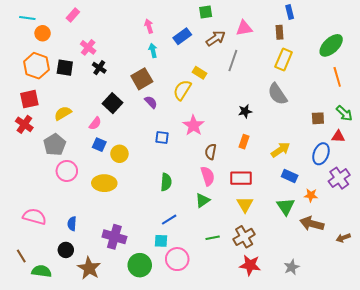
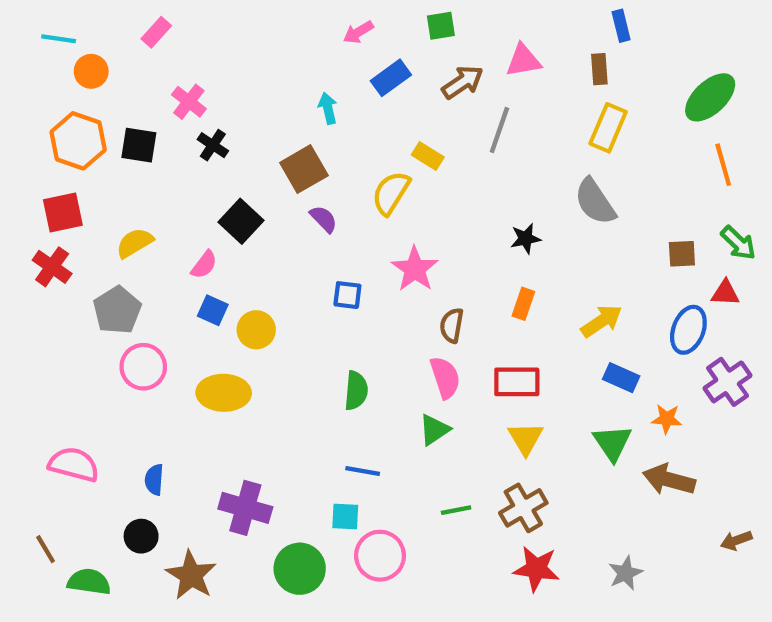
pink arrow: (149, 26) -> (358, 32), moved, turned -104
blue line: (169, 220) -> (363, 471), turned 42
brown arrow: (343, 238) -> (736, 540), moved

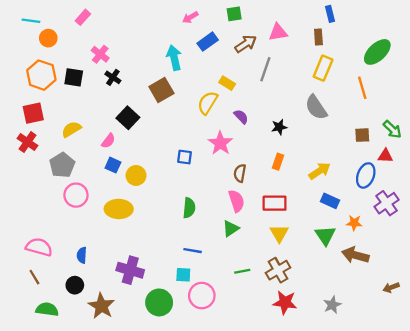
cyan arrow: (328, 108) -> (174, 58), size x1.5
orange line: (723, 165) -> (362, 88), moved
purple semicircle: (324, 219) -> (241, 117), moved
brown line: (46, 549) -> (34, 277), moved

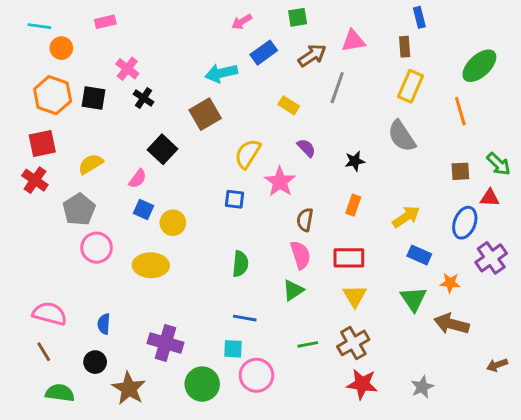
pink rectangle: (83, 17) -> (105, 22), turned 35
cyan arrow: (174, 58) -> (221, 73), turned -90
yellow semicircle: (208, 103) -> (248, 154), moved

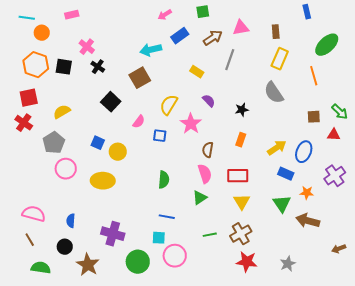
blue rectangle: (419, 17) -> (307, 12), moved
pink semicircle: (138, 179) -> (139, 122), moved
blue ellipse: (465, 223) -> (304, 152), moved

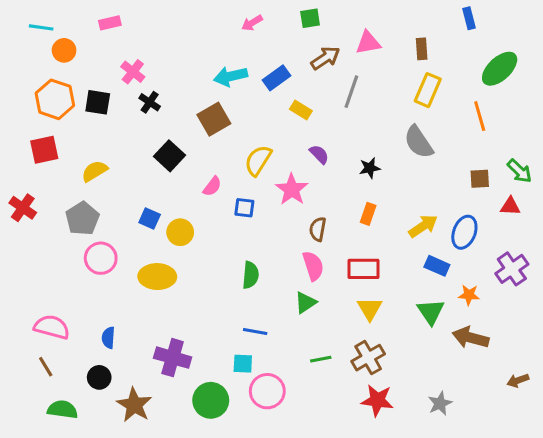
blue rectangle: (180, 36) -> (276, 78), moved
red cross: (24, 123) -> (23, 208), moved

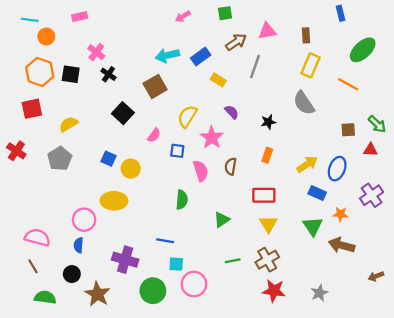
orange line: (480, 116) -> (348, 84), turned -45
pink circle: (101, 258) -> (84, 220), moved
pink semicircle: (313, 266) -> (201, 171), moved
blue line: (255, 332) -> (165, 241), moved

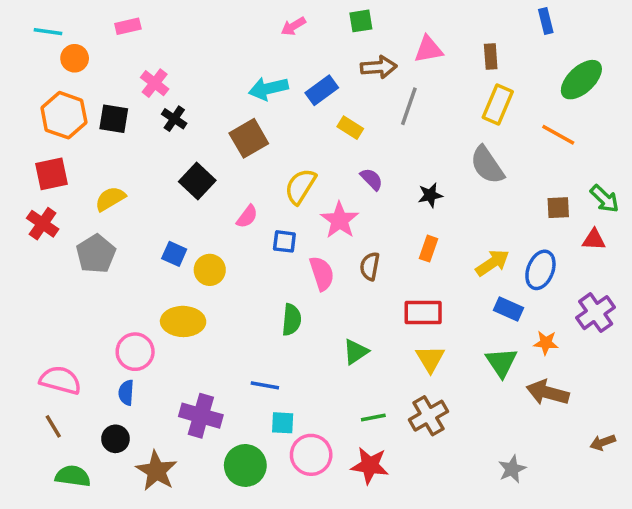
brown arrow: (236, 42) -> (379, 67), turned 30
red cross: (16, 151) -> (43, 224), moved
red star: (274, 291) -> (370, 465), moved

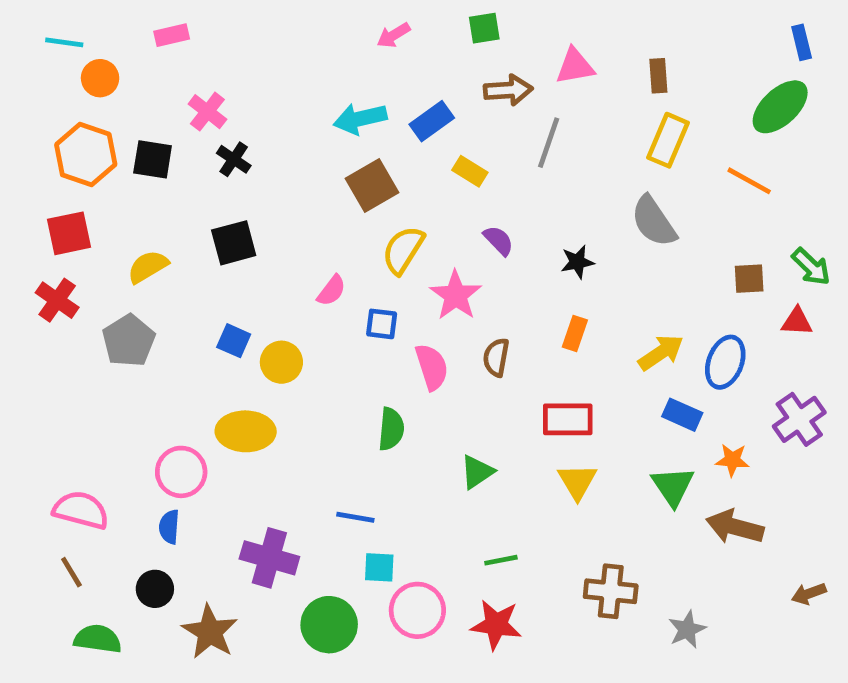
blue rectangle: (546, 21) -> (802, 42), moved
brown square: (249, 138) -> (372, 186), moved
black square: (197, 181) -> (234, 243), moved, turned 32
brown cross: (428, 416) -> (611, 591), moved, turned 36

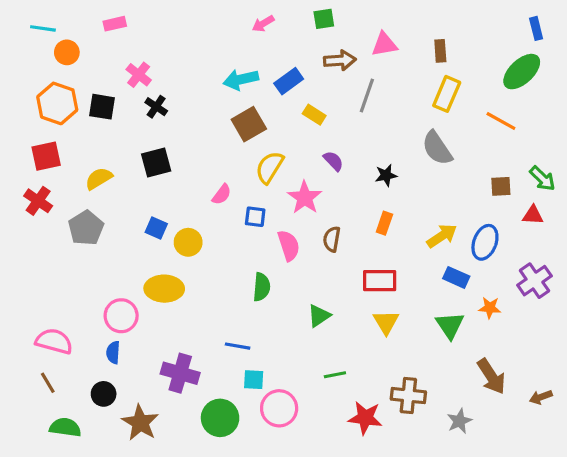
brown arrow: (735, 527) -> (491, 376), moved, turned -138
red star: (496, 625) -> (365, 418), moved

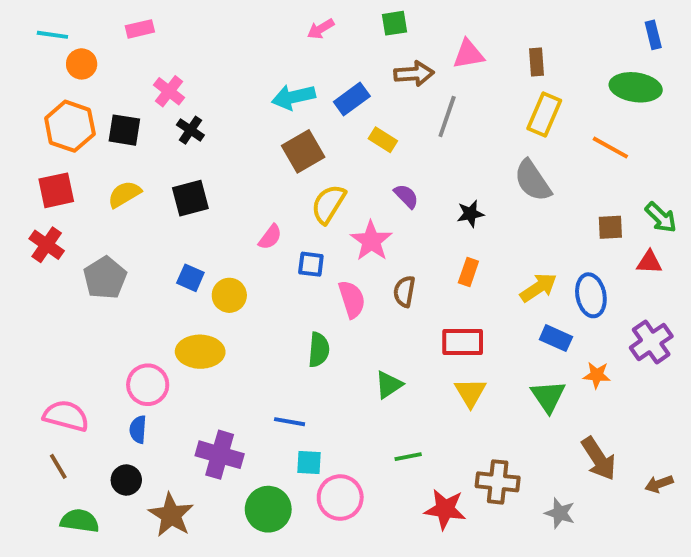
green ellipse: (522, 72) -> (636, 87), turned 51
yellow semicircle: (99, 178) -> (124, 194), moved
blue ellipse: (485, 242) -> (591, 295), turned -32
gray star: (459, 421) -> (560, 513), turned -30

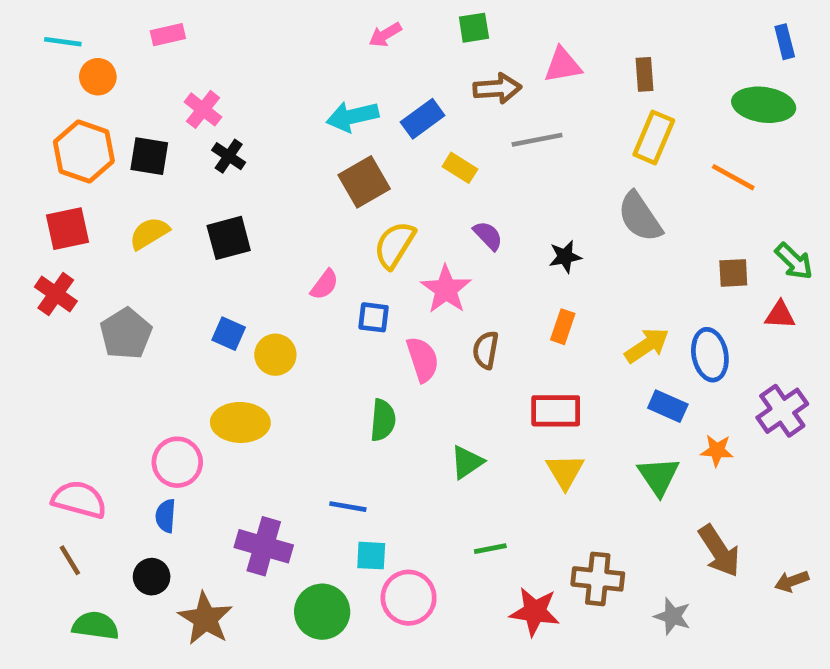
gray line: (447, 116) -> (537, 140), turned 60

